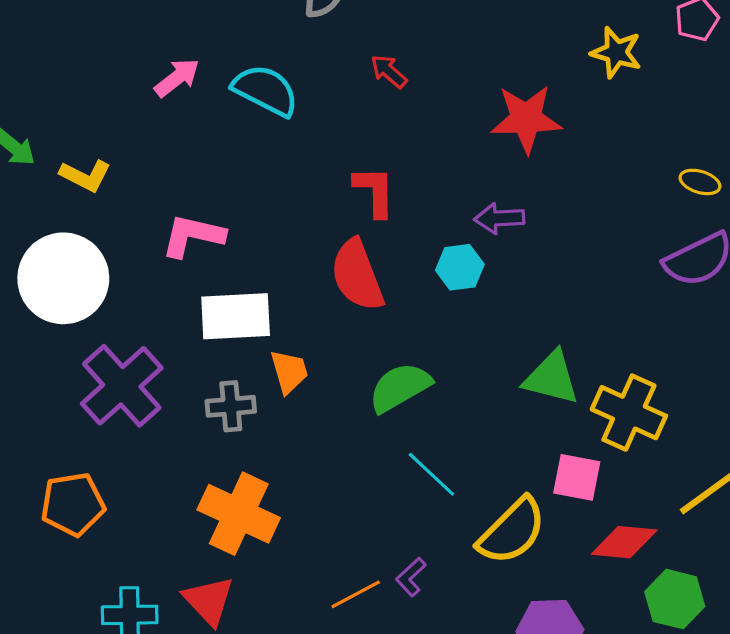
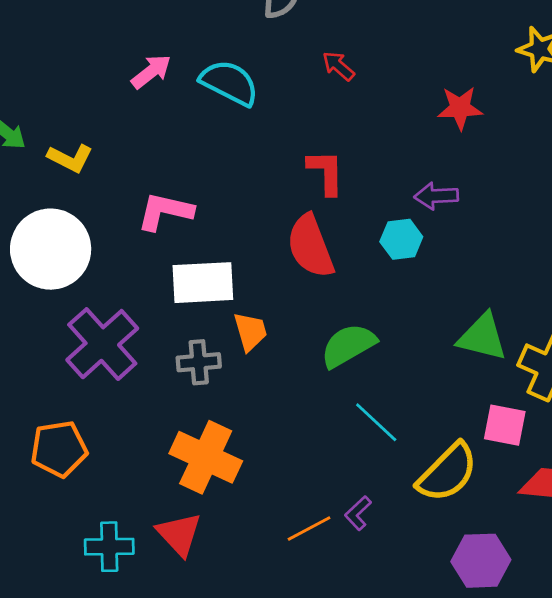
red star: (526, 119) -> (460, 108), size x0.7

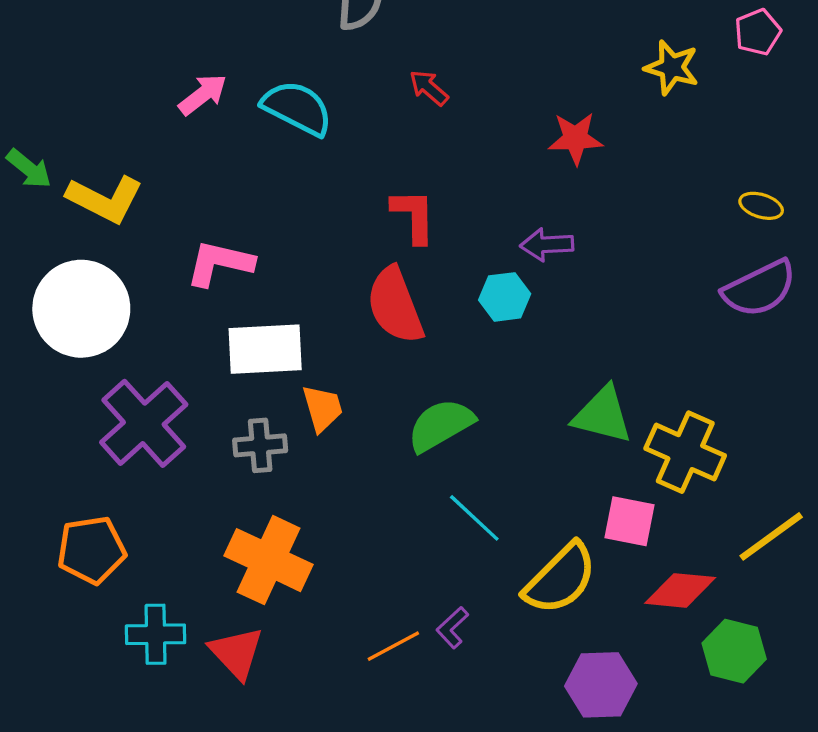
yellow L-shape: (70, 158) -> (105, 199), size x1.4
cyan cross: (109, 547) -> (156, 634), moved

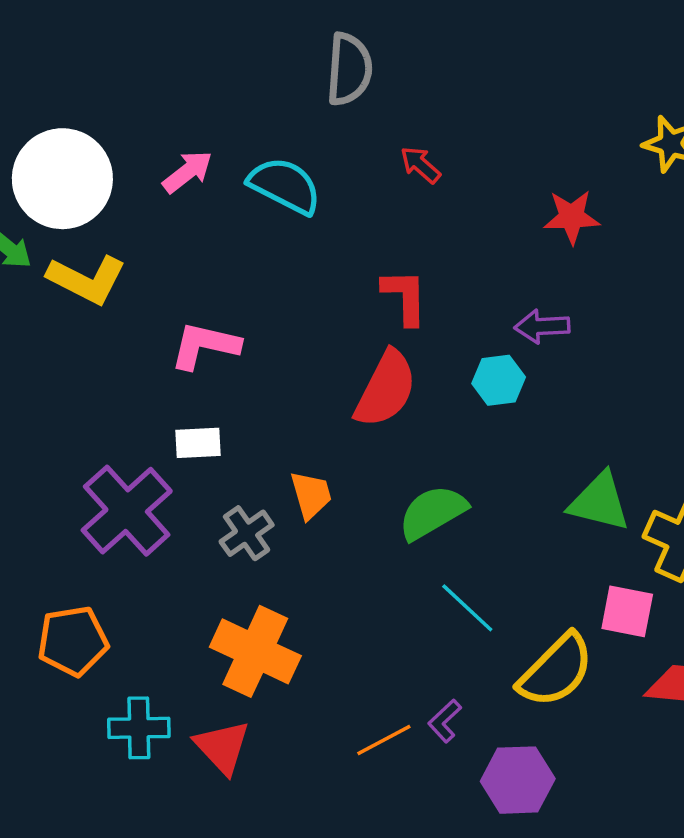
red semicircle: (395, 305) -> (386, 389), turned -132
white circle: (81, 309) -> (62, 179), moved
white rectangle: (265, 349) -> (198, 443), moved, size x0.6
gray cross: (260, 445) -> (247, 533), turned -30
purple hexagon: (601, 685) -> (518, 780), moved

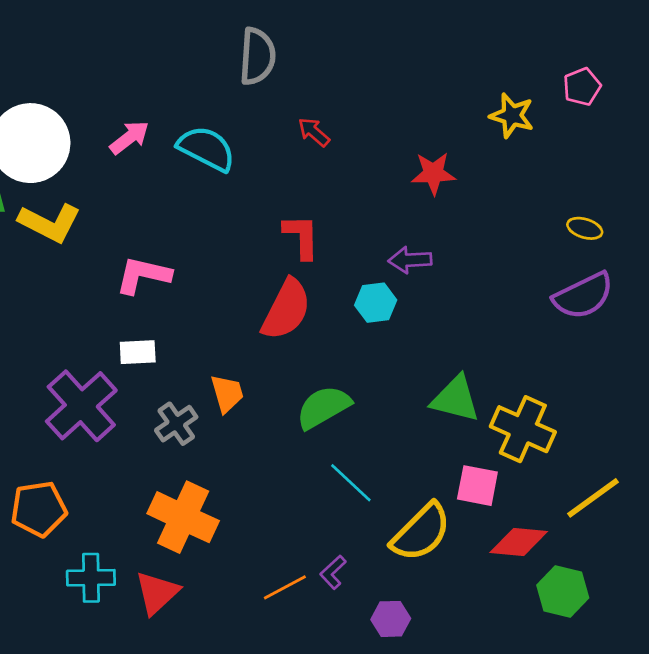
red triangle: (222, 747) -> (157, 593), turned 30
purple hexagon: (518, 780) -> (391, 619), size x0.7

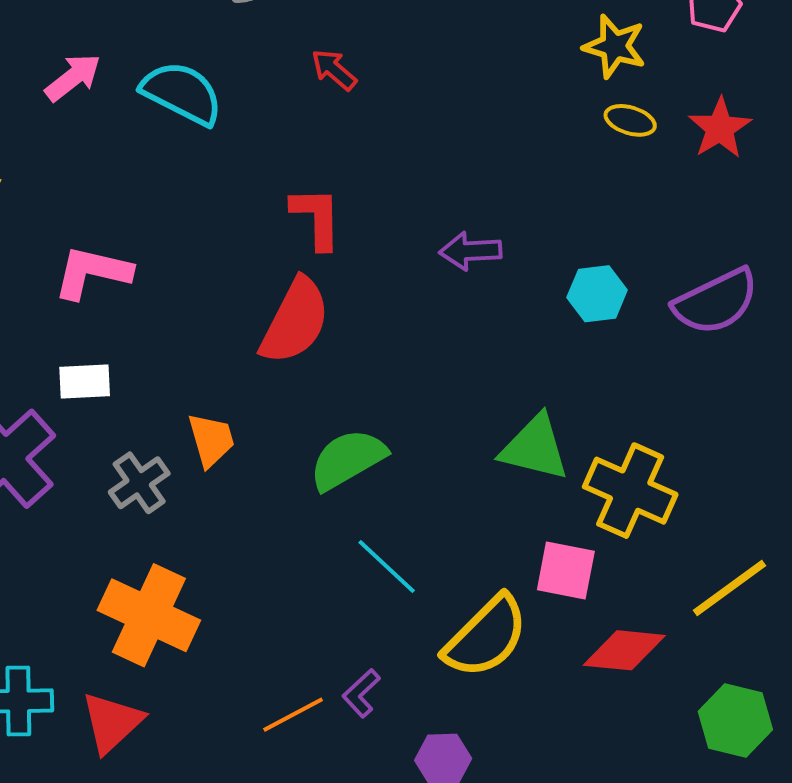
red star: (433, 173) -> (720, 128), moved, turned -30
yellow ellipse: (585, 228) -> (630, 120), moved
cyan hexagon: (376, 303) -> (597, 294), moved
green hexagon: (563, 591) -> (735, 720), moved

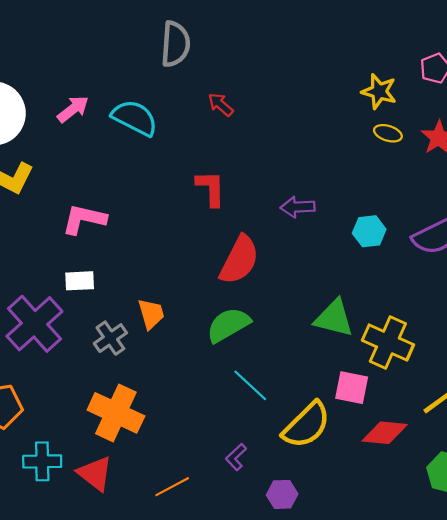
red semicircle: (295, 321) -> (239, 260), moved
orange line: (293, 715) -> (172, 487), moved
red triangle: (112, 722) -> (95, 474), turned -39

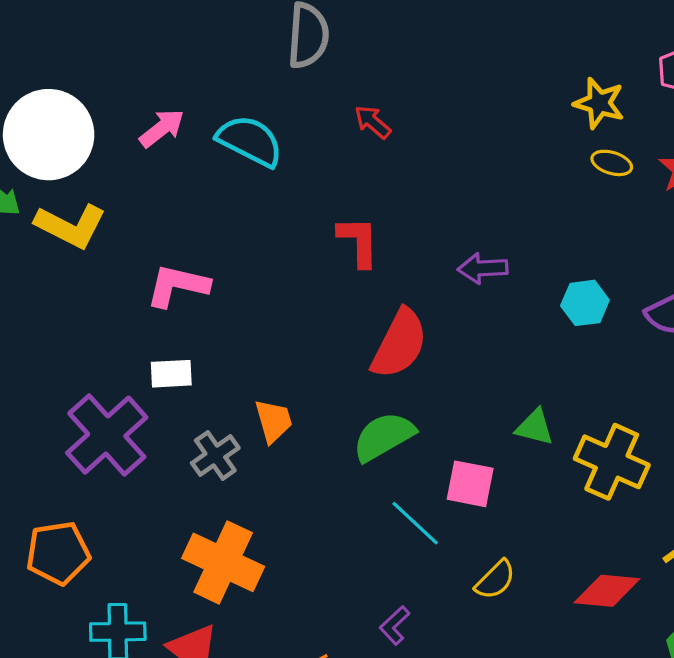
green triangle: (334, 318) -> (535, 427), size x0.7
pink square: (352, 388) -> (470, 484), moved
yellow semicircle: (306, 425) -> (495, 580), size x0.6

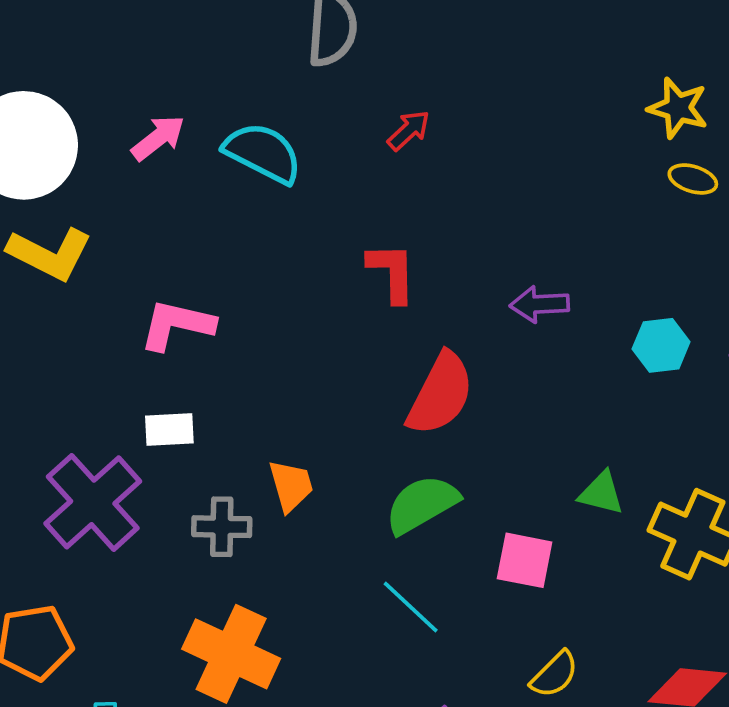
red arrow: (373, 122) -> (409, 130), turned 96
gray cross: (215, 455) -> (222, 527), turned 36
cyan line: (415, 523) -> (411, 607), moved

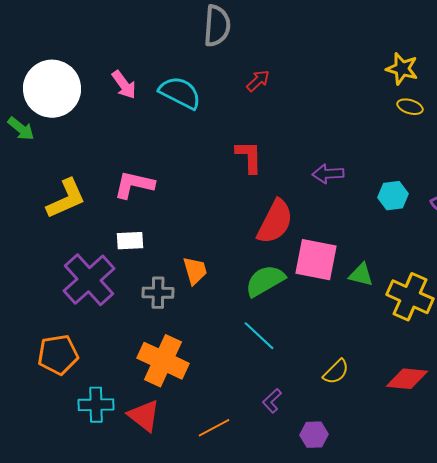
pink arrow: (158, 138) -> (124, 85), turned 92
yellow L-shape: (50, 254) -> (66, 199), moved, turned -51
pink square: (525, 560) -> (316, 260), moved, size x1.4

